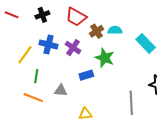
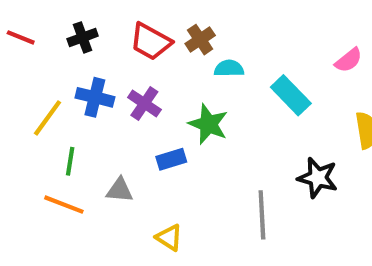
brown cross: (97, 31) -> (200, 40), moved
yellow triangle: (85, 114) -> (169, 238), turned 40

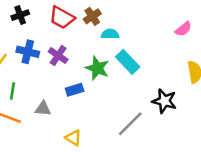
cyan rectangle: (291, 95) -> (128, 62), moved
gray line: (262, 215) -> (130, 124), turned 48

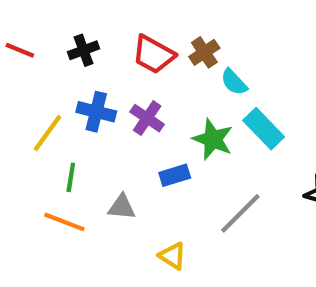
cyan semicircle: (110, 34) -> (234, 82), turned -132
gray line: (130, 124) -> (240, 213), moved

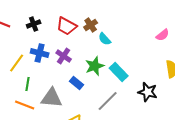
cyan rectangle: (264, 129) -> (119, 72), moved
green star: (213, 139) -> (95, 66), turned 30
blue rectangle: (175, 175) -> (77, 83), turned 56
gray triangle: (122, 207) -> (52, 98), size x1.6

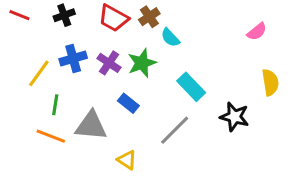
blue cross: (40, 53) -> (73, 58), turned -30
green star: (95, 66) -> (142, 63), moved

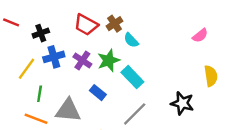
black cross: (64, 15) -> (41, 33), moved
cyan rectangle: (191, 87) -> (132, 77), moved

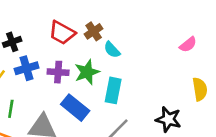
purple cross: (82, 60) -> (58, 72), turned -30
cyan rectangle: (132, 77) -> (113, 90), turned 55
blue rectangle: (98, 93) -> (75, 108), size x1.5

